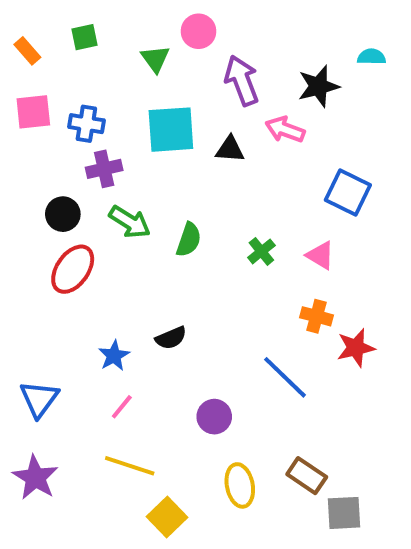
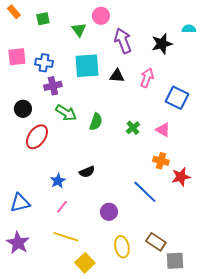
orange rectangle: (27, 51) -> (14, 12), moved
pink arrow: (285, 130) -> (147, 78), moved, turned 90
black circle: (63, 214) -> (23, 109), moved
blue triangle: (39, 399) -> (20, 203), turned 40

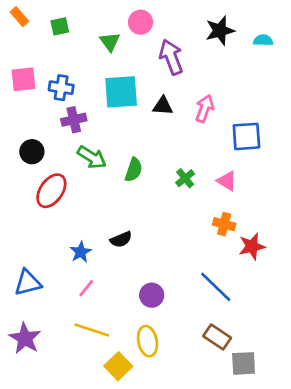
black star: (162, 44) -> (220, 31), moved
blue square: (177, 98) -> (246, 136), turned -30
blue line: (145, 192) -> (216, 287), moved
yellow ellipse: (122, 247) -> (148, 341), moved

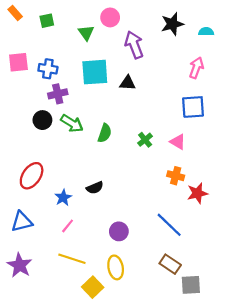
pink arrow: (205, 109) -> (196, 68), moved
black circle: (32, 152) -> (42, 120), moved
red ellipse: (51, 191) -> (32, 176), moved

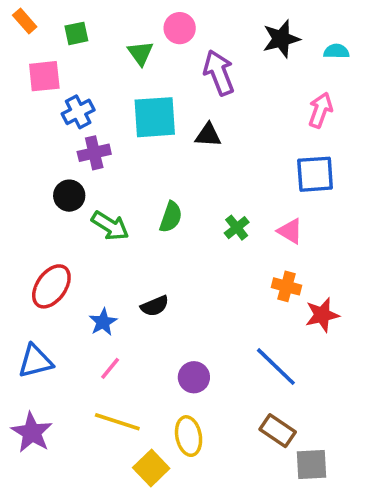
pink square: (18, 62) -> (44, 76), moved
blue cross: (48, 69) -> (78, 112), turned -36
green arrow: (72, 123) -> (110, 226), moved

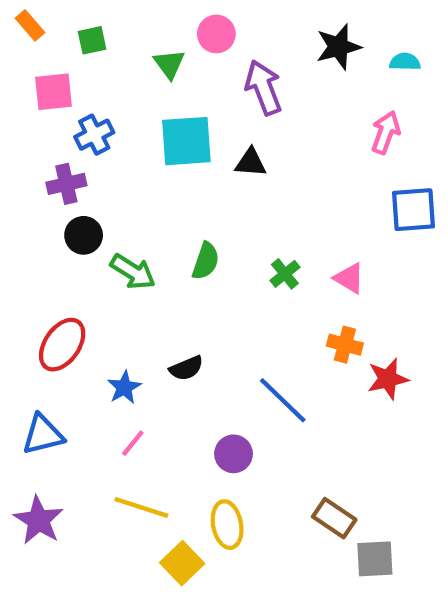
purple cross: (94, 153) -> (66, 184), moved
blue square: (315, 174) -> (413, 210), moved
blue line: (276, 367) -> (283, 400), moved

